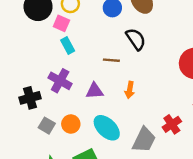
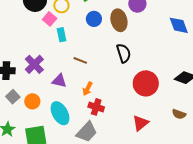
black semicircle: (136, 39) -> (124, 53), moved
cyan rectangle: (68, 45) -> (62, 35), moved
red cross: (172, 124) -> (96, 107), moved, turned 35

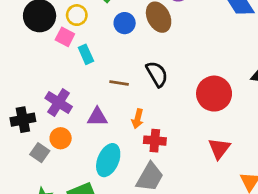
black semicircle: (124, 53) -> (157, 74), moved
orange circle: (32, 101) -> (61, 138), moved
cyan ellipse: (60, 113) -> (108, 160), turned 65

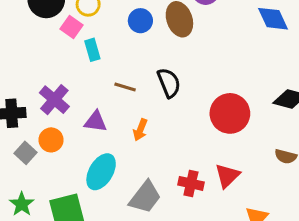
red cross: (155, 141) -> (191, 183), moved

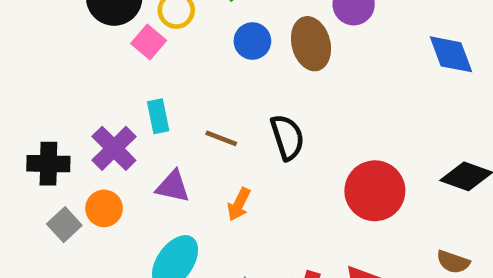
cyan rectangle: (92, 50) -> (158, 116), moved

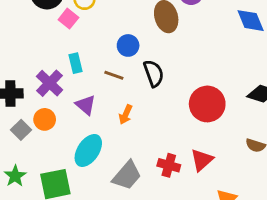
blue circle: (252, 41) -> (128, 45), moved
purple triangle: (173, 186) -> (86, 105), turned 30

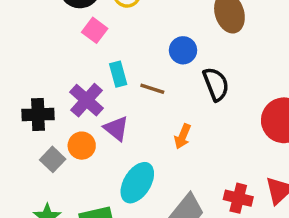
pink square: (68, 19) -> (95, 30), moved
brown line: (114, 75) -> (152, 89), moved
purple triangle: (86, 105) -> (116, 129), moved

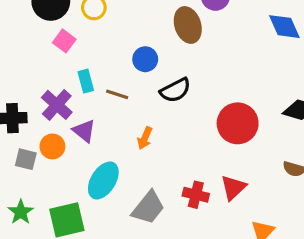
black semicircle: (216, 84) -> (175, 90), turned 84
gray square: (53, 159) -> (26, 159), turned -30

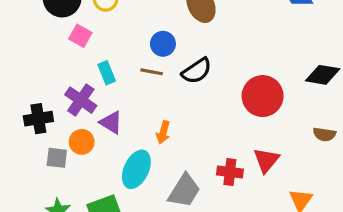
brown line: (117, 94) -> (152, 72), moved
orange arrow: (145, 138) -> (163, 132), moved

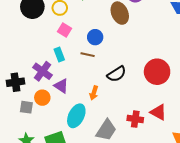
pink square: (80, 36) -> (65, 30), moved
black semicircle: (197, 71) -> (117, 74), moved
red triangle: (266, 160) -> (158, 112), turned -42

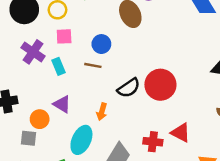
pink square: (65, 30) -> (64, 36), turned -32
purple cross: (42, 71) -> (33, 52), moved
red circle: (157, 72) -> (160, 85), moved
gray square: (26, 107) -> (28, 138), moved

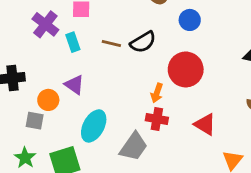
blue circle: (101, 44) -> (190, 20), moved
black semicircle: (129, 88) -> (143, 42), moved
orange arrow: (102, 112) -> (157, 93), moved
red cross: (153, 142) -> (157, 119), moved

